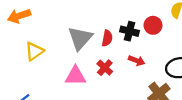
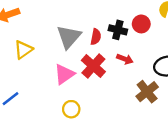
red cross: (105, 68) -> (93, 66), size x1.5
pink triangle: (75, 76) -> (64, 74), turned -35

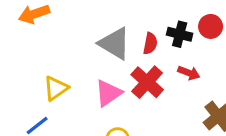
gray triangle: (69, 37) -> (115, 43), turned -40
yellow triangle: (23, 50) -> (56, 88), moved

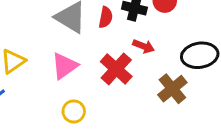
red cross: (147, 82) -> (116, 69), moved

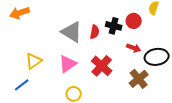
red arrow: (144, 46) -> (134, 48), moved

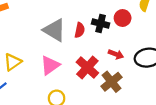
red arrow: (134, 48) -> (116, 54), moved
brown cross: (139, 79) -> (112, 82), moved

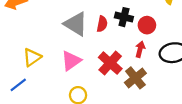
red circle: (123, 18) -> (147, 25), moved
red arrow: (116, 54) -> (140, 49), turned -96

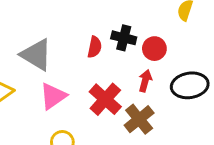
gray triangle: (76, 24) -> (36, 55), moved

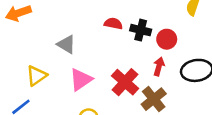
red semicircle: (95, 47) -> (113, 24), moved, turned -90
gray triangle: (36, 55) -> (66, 44), size x0.7

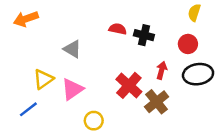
red circle: (167, 39) -> (188, 44), moved
pink triangle: (81, 80) -> (72, 89), moved

